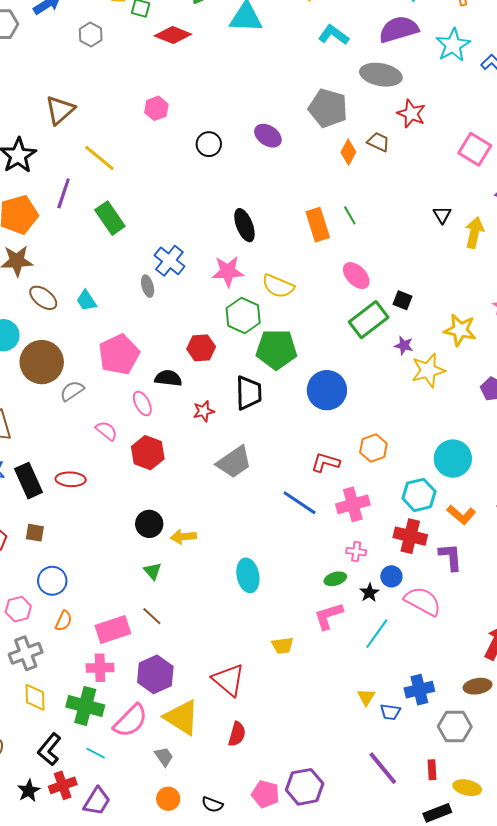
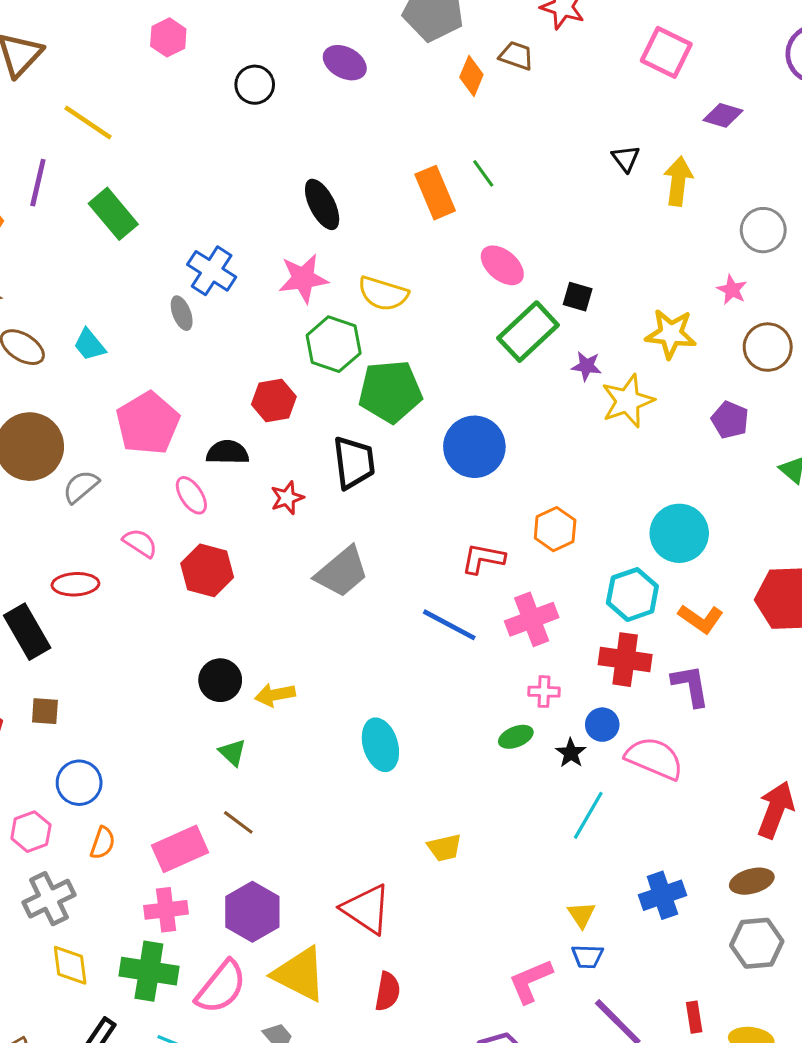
red ellipse: (71, 479) -> (75, 584), moved
pink L-shape: (329, 616) -> (531, 981), moved
blue trapezoid: (390, 712) -> (587, 956), moved
gray hexagon: (455, 726) -> (757, 943), moved

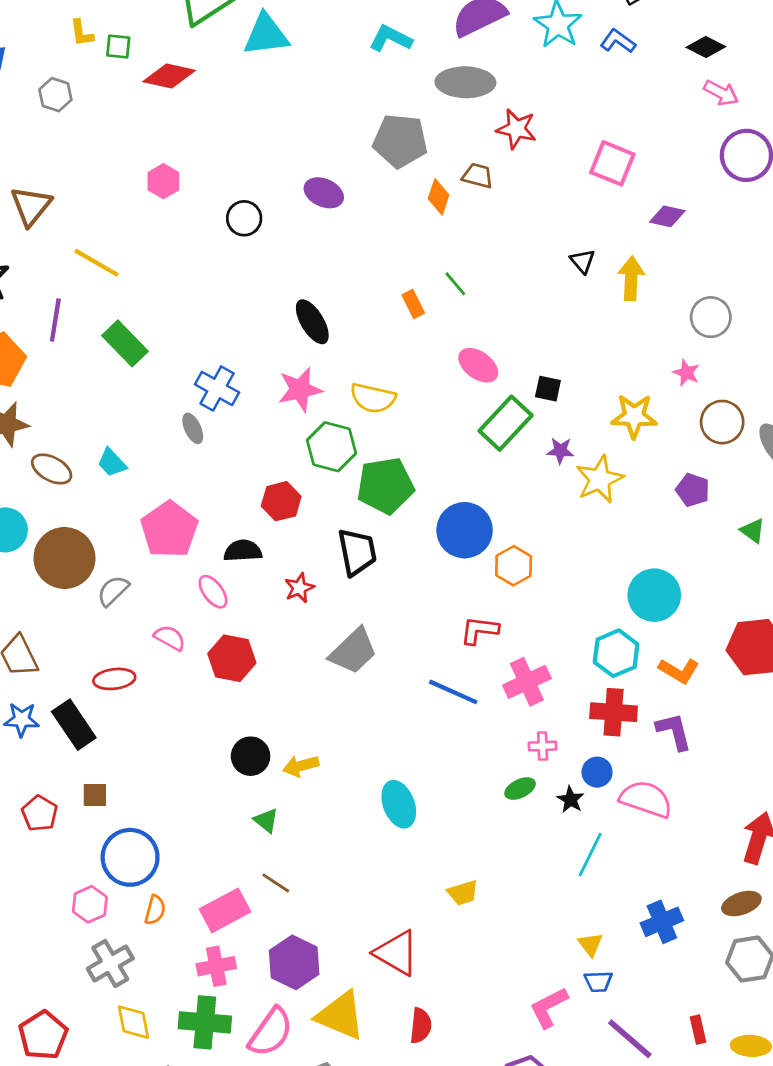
orange rectangle: (435, 193) -> (413, 304), size x0.6
orange hexagon: (555, 529) -> (514, 566), moved
blue circle: (79, 783) -> (130, 857), size x1.4

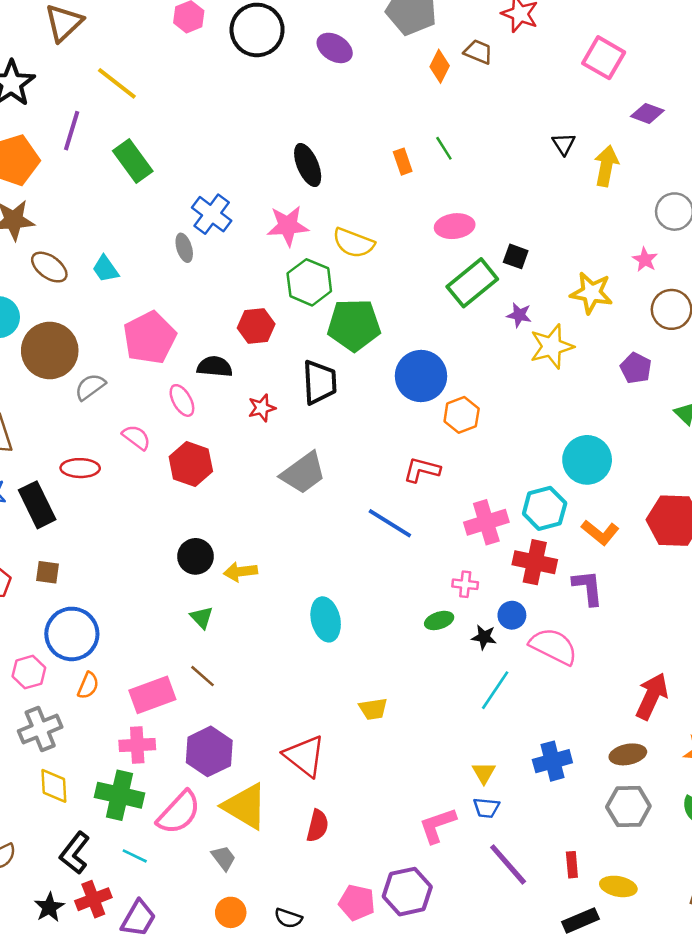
black circle: (244, 218) -> (257, 30), moved, size x1.6
pink ellipse: (478, 365) -> (455, 226), turned -51
pink cross: (527, 682) -> (486, 522), moved
black star: (571, 800) -> (484, 637), turned -30

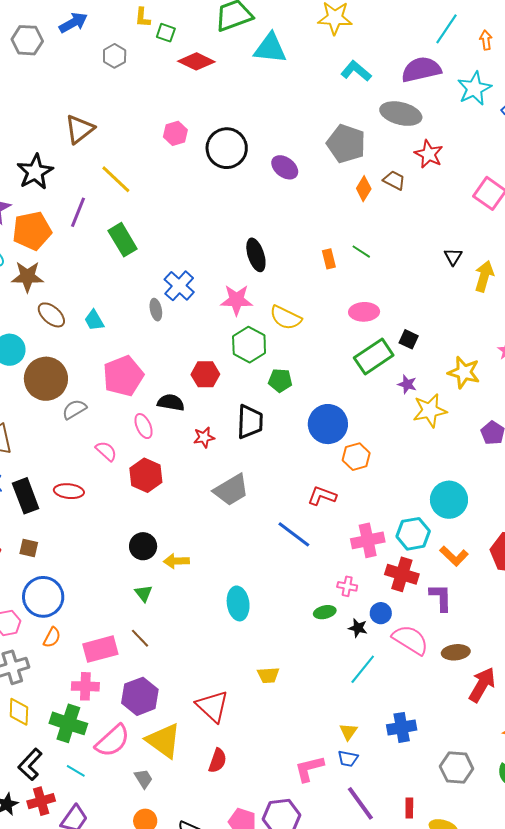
green line: (444, 148) -> (361, 252), turned -30
green pentagon: (354, 325) -> (280, 380), size x0.6
red ellipse: (80, 468) -> (69, 491), moved
brown ellipse: (628, 754) -> (456, 652), moved

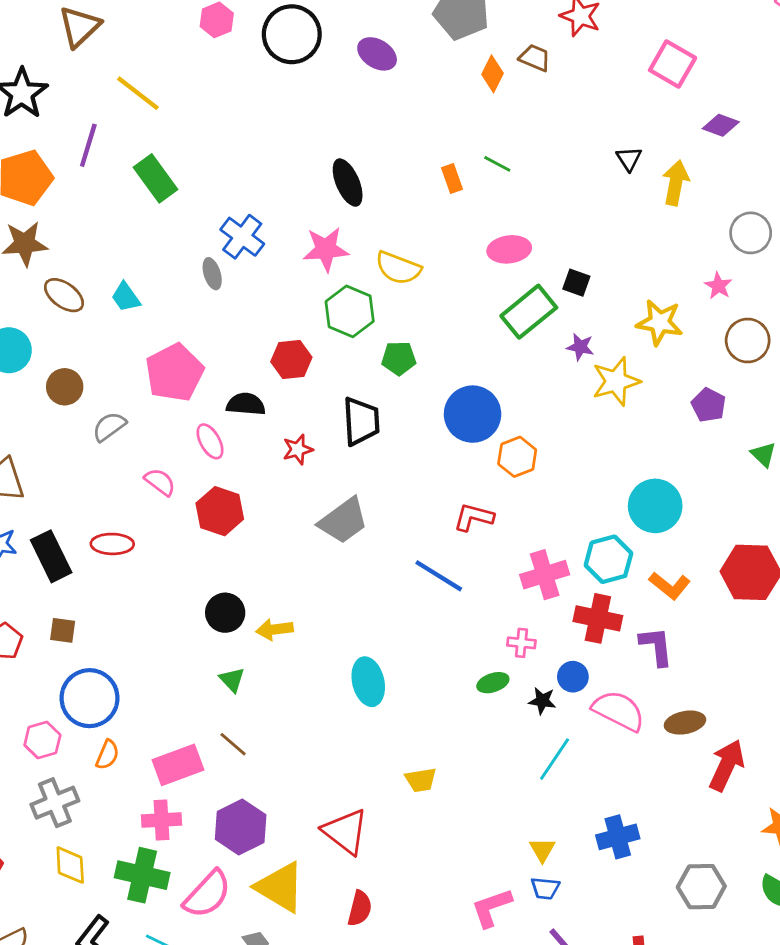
brown circle: (46, 379) -> (65, 387), size x0.6

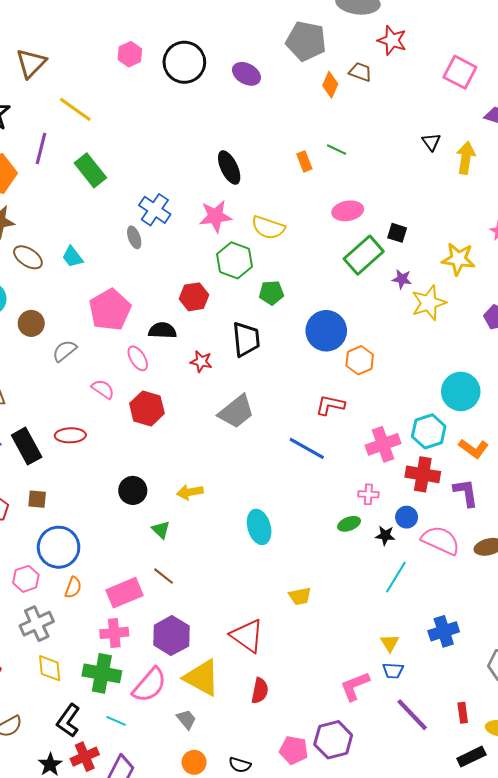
red star: (298, 449) -> (201, 362), turned 30
black circle: (225, 613) -> (133, 490), moved

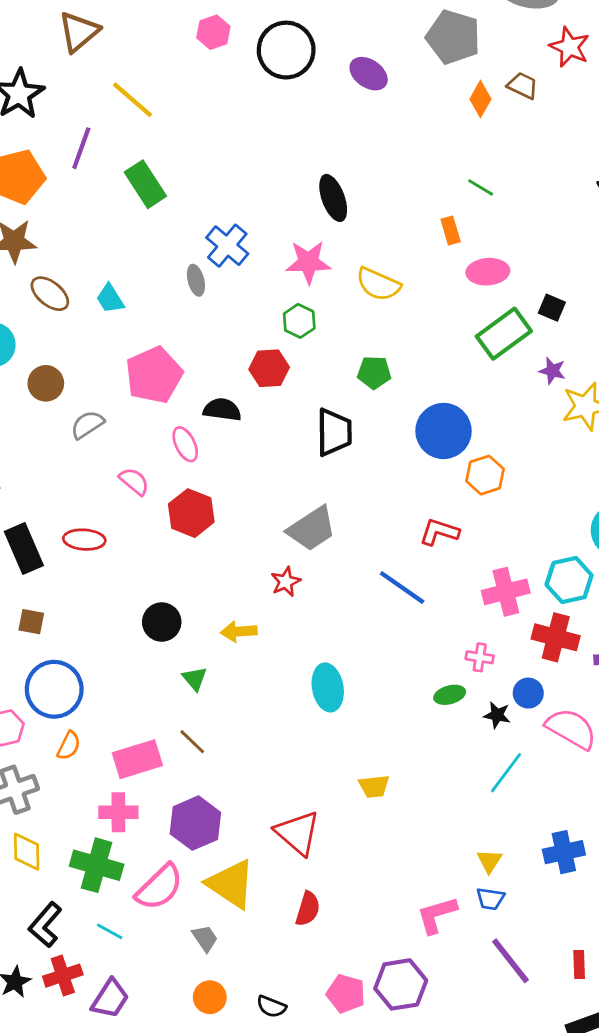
orange rectangle: (304, 161) -> (451, 230), moved
green hexagon: (235, 260) -> (299, 321), moved, size x0.7
red star: (201, 362) -> (286, 582), moved, turned 30

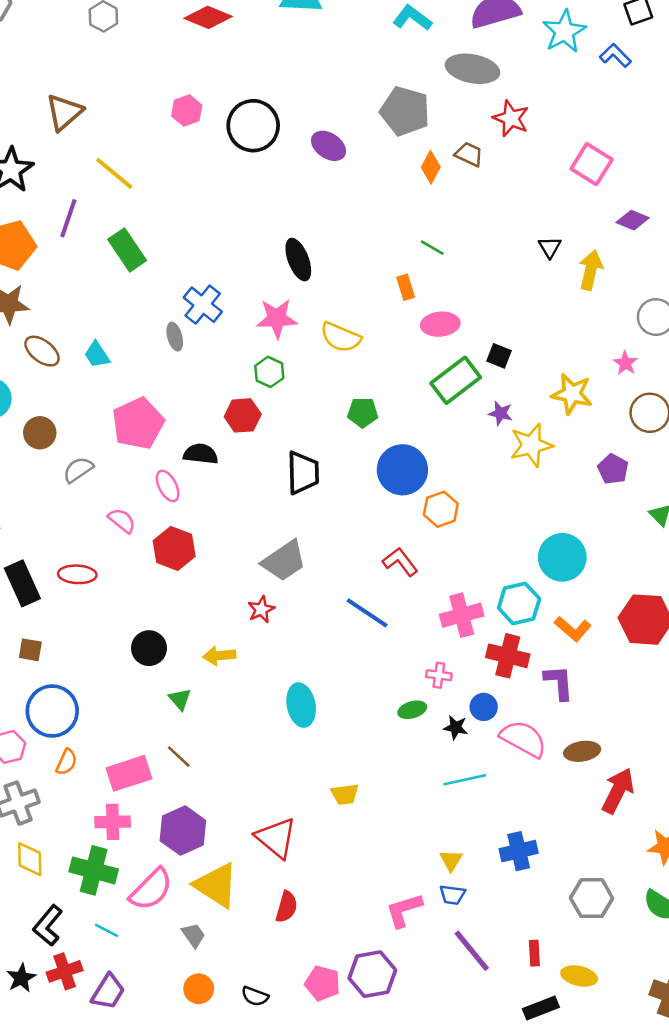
green pentagon: (374, 373) -> (363, 413), moved
red L-shape: (439, 532) -> (400, 562), turned 36
cyan line: (506, 773) -> (465, 780), turned 42

